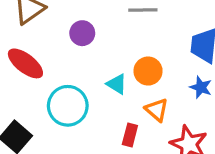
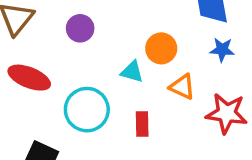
red rectangle: (130, 135) -> (142, 124), moved

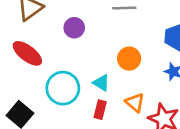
cyan triangle: (132, 72) -> (101, 83), moved
orange triangle: (182, 87) -> (135, 103), moved

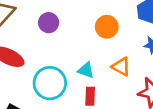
orange circle: (129, 59) -> (107, 27), moved
orange triangle: (135, 103) -> (121, 67), moved

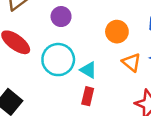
orange triangle: (121, 67) -> (131, 62), moved
cyan circle: (50, 83) -> (58, 60), moved

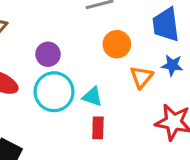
purple circle: (61, 17) -> (48, 54), moved
orange triangle: (131, 62) -> (142, 77), turned 42

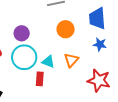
orange triangle: (142, 77) -> (71, 60), moved
red rectangle: (98, 128) -> (40, 79), moved

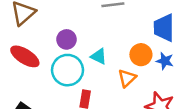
orange circle: (66, 29) -> (141, 55), moved
cyan triangle: (48, 62) -> (99, 56), moved

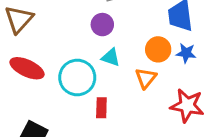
purple circle: (67, 39) -> (102, 25), moved

